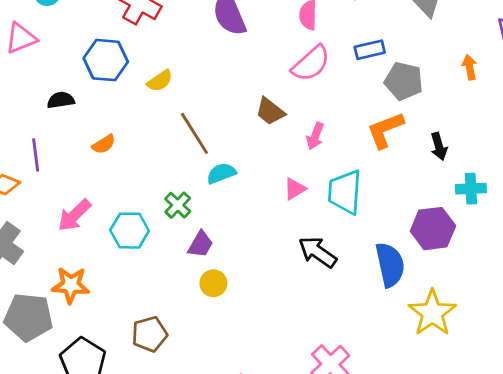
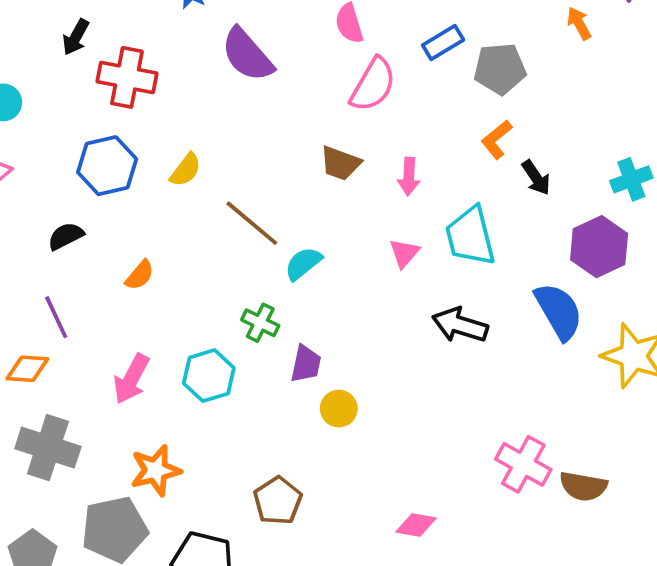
orange L-shape: (385, 130) -> (497, 139), size x0.7
black arrow: (439, 146) -> (536, 178), moved

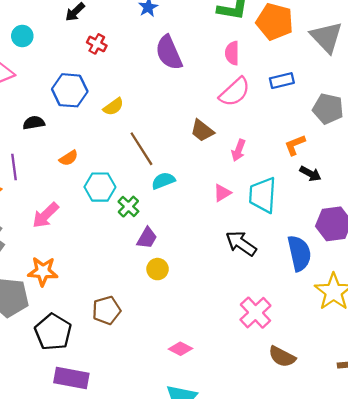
gray pentagon: (500, 69) -> (328, 109), moved
red cross: (127, 77) -> (97, 44), size x0.6
black arrow: (536, 178) -> (310, 174), turned -45
cyan hexagon: (209, 376) -> (100, 187), moved
pink cross: (523, 464) -> (255, 313), moved

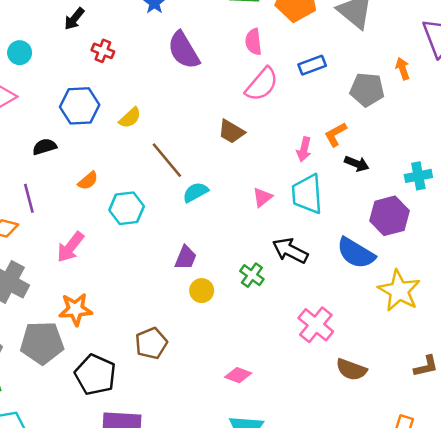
pink arrow: (238, 150) -> (304, 149), moved
green cross: (128, 207) -> (252, 275), moved
blue semicircle: (299, 253) -> (356, 253), turned 141

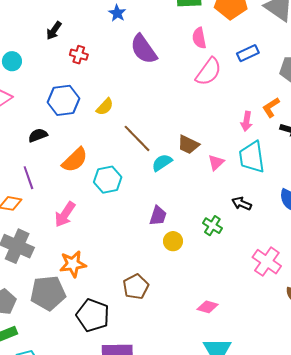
brown trapezoid: (231, 132) -> (188, 145), moved
orange semicircle: (88, 181) -> (75, 160), size x1.6
black arrow: (290, 251) -> (242, 204), size x0.7

